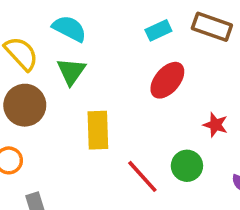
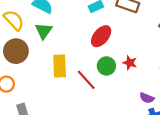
green circle: (187, 166) -> (106, 66), moved
red line: (142, 176) -> (86, 80), moved

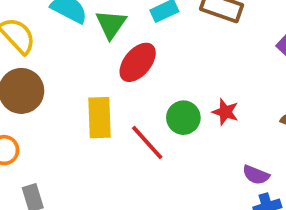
green triangle: (44, 31) -> (111, 24), moved
red ellipse: (101, 36) -> (138, 62), moved

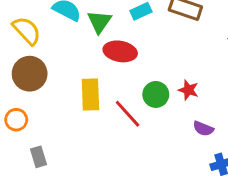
red ellipse: (138, 62) -> (120, 51), turned 60
purple semicircle: (256, 175) -> (203, 129), moved

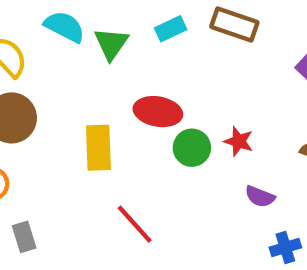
red ellipse: (120, 51) -> (158, 112), moved
red line: (128, 114) -> (135, 224), moved

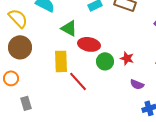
green triangle: (111, 44) -> (69, 28), moved, turned -36
red line: (135, 224) -> (78, 81), moved

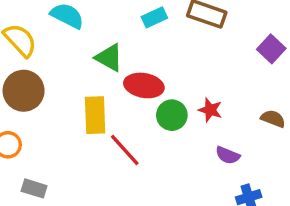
gray rectangle: (26, 103) -> (34, 188), turned -56

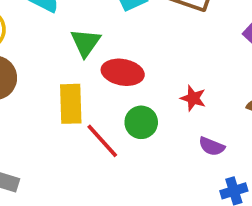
green triangle: (109, 58) -> (86, 43), turned 36
green circle: (172, 115) -> (141, 122), moved

